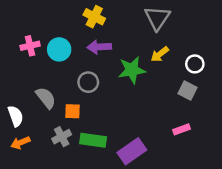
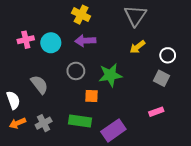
green star: (132, 70) -> (110, 75), moved
orange square: (72, 111) -> (92, 96), moved
gray cross: (62, 137) -> (44, 123), moved

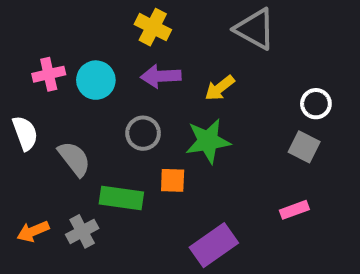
gray triangle: (135, 16) -> (255, 29), turned -35
yellow arrow: (137, 47) -> (220, 88), moved
white semicircle: (13, 100) -> (25, 133), moved
green rectangle: (80, 121) -> (121, 198), moved

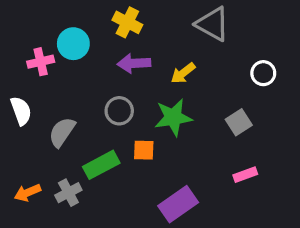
cyan circle: (96, 80) -> (73, 44), moved
white circle: (316, 104) -> (263, 73), moved
gray square: (304, 147) -> (239, 122), moved, turned 30
gray semicircle: (74, 159) -> (62, 132), turned -108
green rectangle: (121, 198) -> (101, 165), turned -36

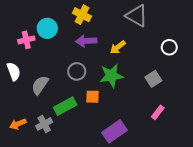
pink rectangle: (245, 175) -> (158, 112), turned -32

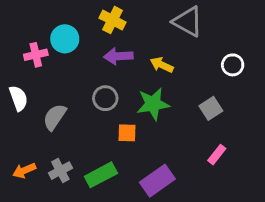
yellow arrow: (118, 47) -> (162, 65), turned 63
green rectangle: (65, 106) -> (101, 175), moved

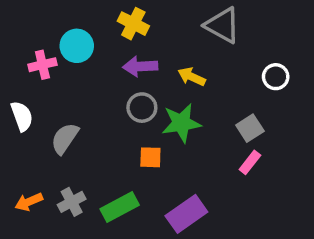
gray circle: (105, 98) -> (142, 108), moved
pink rectangle: (217, 155) -> (250, 162), moved

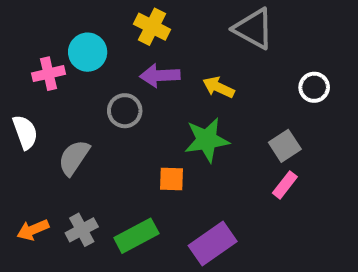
gray circle: (142, 108) -> (125, 111), moved

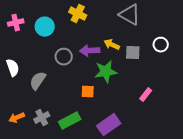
pink cross: (49, 74) -> (16, 23), moved
purple arrow: (160, 76) -> (90, 51), moved
gray square: (285, 146) -> (133, 53), moved, turned 35

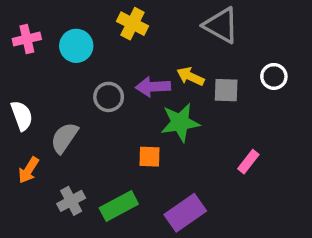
orange arrow: (17, 118) -> (29, 170), moved, turned -35

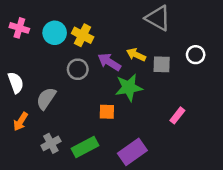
yellow cross: (132, 24) -> (83, 35), moved
pink cross: (27, 39) -> (19, 28), turned 30
purple arrow: (153, 87) -> (109, 62), turned 35

